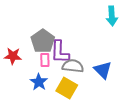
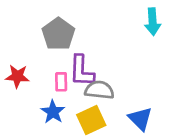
gray pentagon: (43, 41) -> (58, 34), moved
blue triangle: (103, 70) -> (140, 119), moved
yellow square: (67, 88) -> (91, 120), turned 35

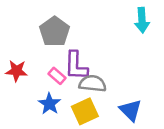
pink rectangle: (61, 82) -> (57, 76), turned -48

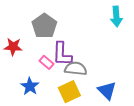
red star: (16, 71) -> (13, 47), moved
blue star: (49, 104) -> (30, 86), moved

